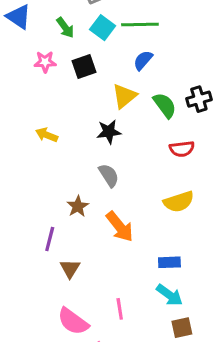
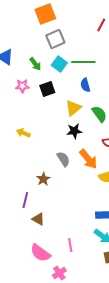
blue semicircle: (143, 60) -> (85, 85), turned -56
black star: (109, 132) -> (74, 131), moved
orange arrow: (120, 227) -> (88, 159), moved
brown triangle: (70, 269) -> (38, 219), turned -32

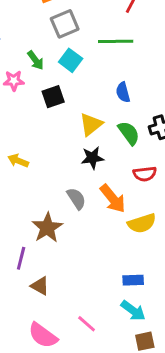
green line: (83, 62) -> (116, 41), moved
blue semicircle: (85, 85) -> (123, 92), moved
pink star: (22, 86) -> (14, 81), moved
brown star: (43, 179) -> (47, 228), size x1.5
pink line: (70, 245) -> (87, 324), turned -40

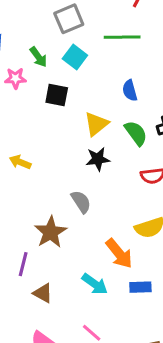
black square: (53, 97) -> (57, 95), turned 30
orange arrow: (113, 199) -> (119, 254), moved
cyan arrow: (133, 311) -> (95, 284), moved

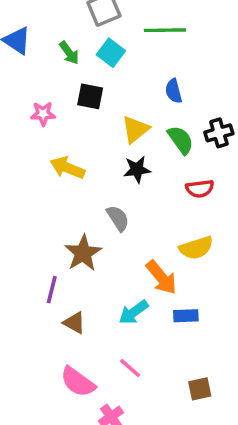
pink star: (15, 78) -> (43, 114), moved
yellow arrow: (20, 162) -> (67, 168), moved, size x1.4
cyan arrow: (95, 284) -> (134, 312), turned 108

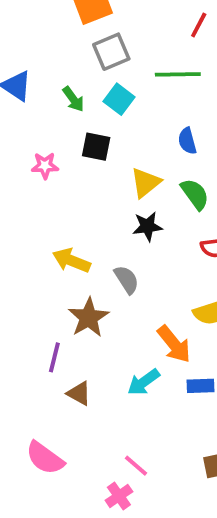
yellow arrow: (67, 168) -> (71, 261), moved
pink line: (130, 368) -> (136, 466), moved
pink semicircle: (78, 382) -> (45, 458), moved

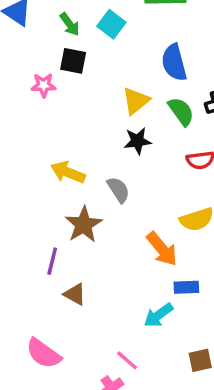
blue semicircle: (187, 141) -> (174, 63), size x1.5
black square: (96, 147) -> (73, 61), moved
cyan arrow: (144, 382) -> (158, 315), moved

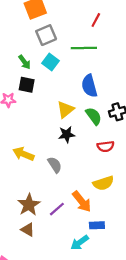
brown star: (84, 225) -> (29, 205), moved
purple line: (52, 261) -> (57, 209), moved, turned 35

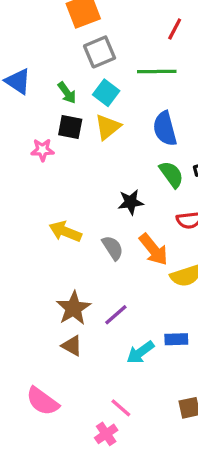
yellow triangle: (66, 110) -> (108, 127), moved
orange arrow: (82, 201) -> (153, 249), moved
cyan arrow: (80, 243) -> (140, 352), moved

